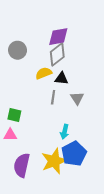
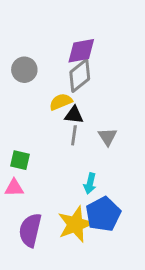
black triangle: (61, 78) -> (74, 115), moved

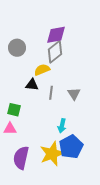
black triangle: (74, 115) -> (32, 85), moved

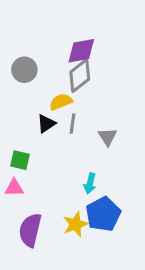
black triangle: (32, 85) -> (46, 124), turned -40
gray line: (51, 93) -> (72, 124), moved
yellow star: (52, 154) -> (75, 224), size x0.7

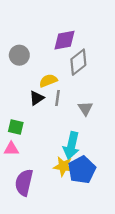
gray diamond: (80, 76) -> (78, 62), moved
cyan arrow: (90, 183) -> (71, 145), size x1.6
yellow star: (75, 224) -> (63, 166), moved, turned 30

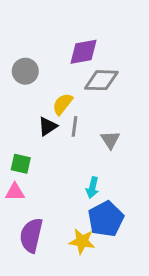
gray diamond: (78, 62) -> (101, 80), turned 40
yellow semicircle: (48, 81) -> (63, 104), turned -30
cyan arrow: (71, 145) -> (92, 188), size x0.6
yellow star: (63, 166) -> (82, 241), moved

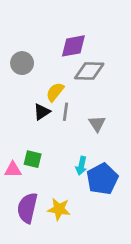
green square: (21, 164) -> (33, 159), moved
blue pentagon: (106, 219) -> (102, 179), moved
yellow star: (82, 241) -> (59, 209), moved

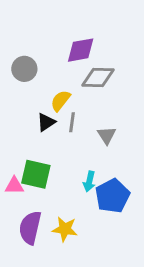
green square: (33, 159) -> (36, 174), size x1.5

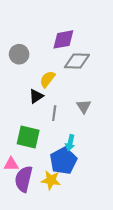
gray line: (72, 122) -> (54, 113), moved
pink triangle: (14, 186) -> (11, 164), moved
blue pentagon: (112, 196) -> (63, 161), moved

